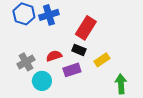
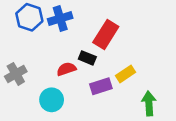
black rectangle: (79, 50) -> (87, 58), moved
gray cross: (26, 62) -> (16, 74), moved
purple rectangle: (72, 70) -> (101, 86), moved

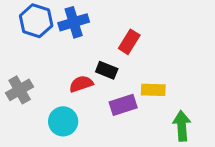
red rectangle: (106, 35) -> (129, 42), size x0.7
yellow rectangle: (125, 74) -> (153, 90), turned 36

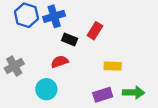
black rectangle: (107, 70) -> (70, 40), moved
purple rectangle: (123, 105) -> (103, 95), moved
green arrow: (182, 126) -> (134, 93), turned 95

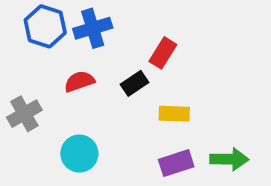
black rectangle: (70, 40) -> (134, 83), moved, turned -56
red semicircle: (60, 62) -> (79, 81), moved
yellow rectangle: (113, 66) -> (174, 114), moved

